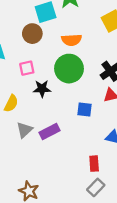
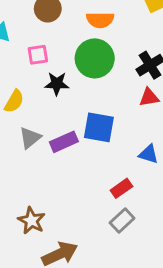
blue square: (84, 110) -> (99, 127), moved, size x1.5
red rectangle: (94, 164) -> (121, 188), turned 56

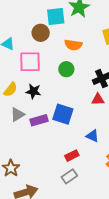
pink square: (38, 55) -> (30, 62), size x1.6
green circle: (95, 58) -> (66, 69), size x0.6
black star: (57, 84) -> (33, 91), moved

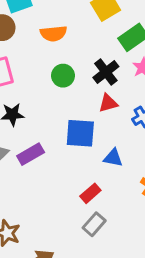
green circle: (66, 69) -> (63, 76), moved
blue square: (63, 114) -> (80, 133), moved

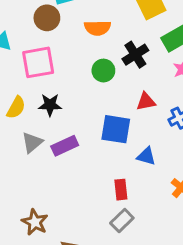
black cross: (106, 72) -> (135, 55), moved
red rectangle: (90, 193) -> (121, 190), turned -60

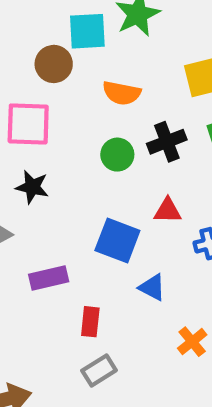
purple rectangle: (65, 146) -> (49, 278), moved
red rectangle: (121, 190) -> (90, 322), moved

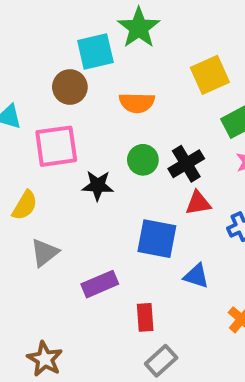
black cross: (167, 142) -> (186, 164), moved
black star: (32, 187) -> (98, 186), moved

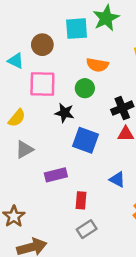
brown circle: (70, 87) -> (42, 45), moved
green circle: (143, 160) -> (85, 88), moved
blue square: (157, 239) -> (85, 140), moved

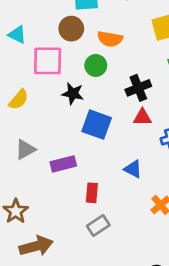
brown circle: (42, 45) -> (71, 29), moved
gray triangle: (24, 150) -> (25, 149), moved

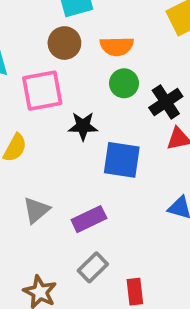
green circle: (96, 65) -> (124, 83), moved
red rectangle: (92, 193) -> (135, 292), moved
gray rectangle: (98, 225) -> (93, 267), moved

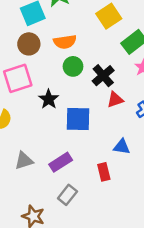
black star: (83, 126) -> (49, 99), turned -30
gray triangle: (36, 210) -> (24, 161), turned 30
red rectangle: (135, 292) -> (104, 172), moved

